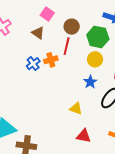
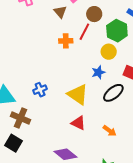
blue cross: (33, 64) -> (40, 90), moved
yellow triangle: (76, 109) -> (78, 94), size x1.6

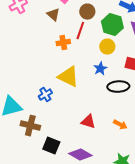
black ellipse: (113, 93) -> (118, 87), turned 45
yellow triangle: (78, 94) -> (68, 77), moved
black square: (14, 143) -> (51, 146), moved

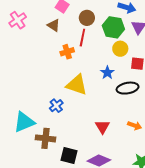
yellow circle: (107, 47) -> (120, 49), moved
red triangle: (88, 122) -> (102, 127), turned 49

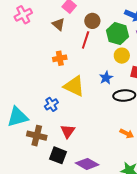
orange cross: (67, 52) -> (60, 58), moved
red triangle: (102, 127) -> (68, 131), moved

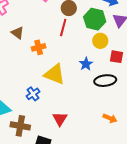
brown triangle: (58, 24) -> (17, 33), moved
red triangle: (68, 131) -> (60, 119), moved

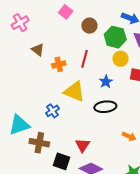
red line: (63, 27) -> (84, 59), moved
black ellipse: (105, 81) -> (105, 107), moved
red triangle: (60, 119) -> (83, 145), moved

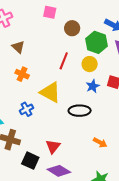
pink square: (66, 12) -> (50, 12), turned -32
yellow circle: (121, 59) -> (90, 64), moved
orange cross: (59, 64) -> (22, 74), moved, turned 32
blue star: (106, 82) -> (93, 86), moved

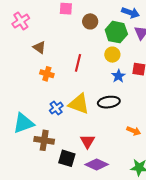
red line: (64, 61) -> (78, 63), moved
yellow triangle: (50, 92) -> (79, 104), moved

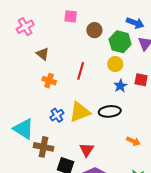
yellow triangle: (79, 104) -> (80, 112), turned -45
cyan triangle: (23, 123) -> (24, 129), turned 50

